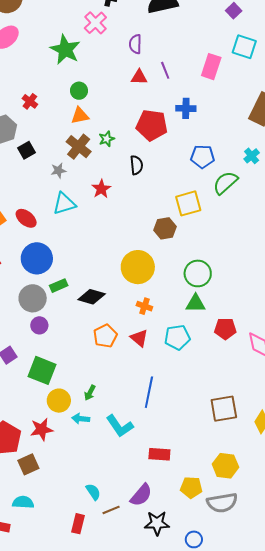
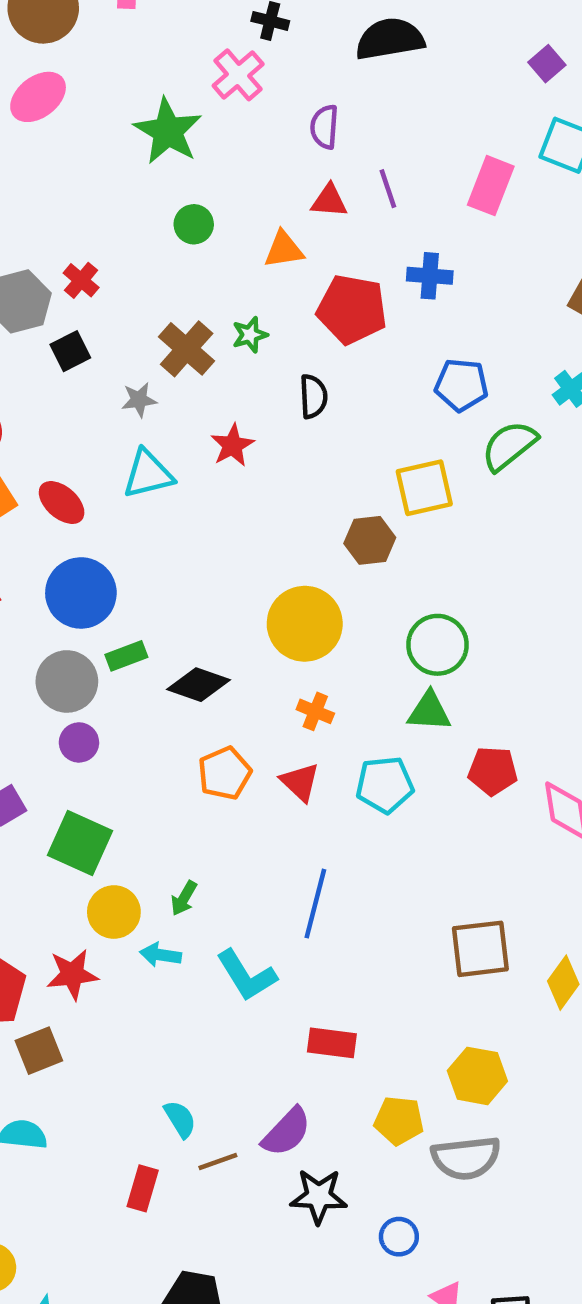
red cross: (30, 101) -> (81, 280), moved
orange triangle: (80, 116) -> (284, 250), moved

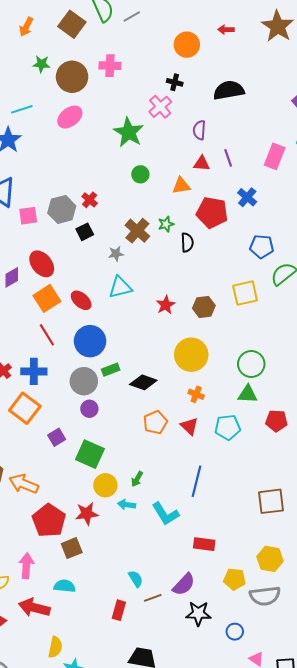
blue cross: (430, 276) -> (247, 197), turned 36
black semicircle: (313, 396) -> (187, 242), moved
red star: (232, 445) -> (166, 305), moved
brown hexagon: (370, 540) -> (204, 307), moved

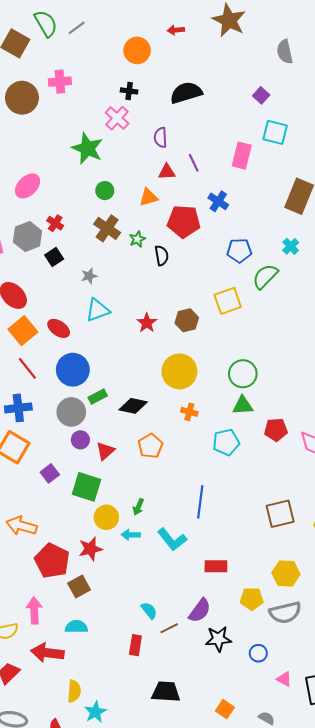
pink ellipse: (70, 117) -> (28, 186), moved
brown cross: (137, 231) -> (107, 228), moved
red triangle: (189, 426) -> (105, 451), moved, turned 42

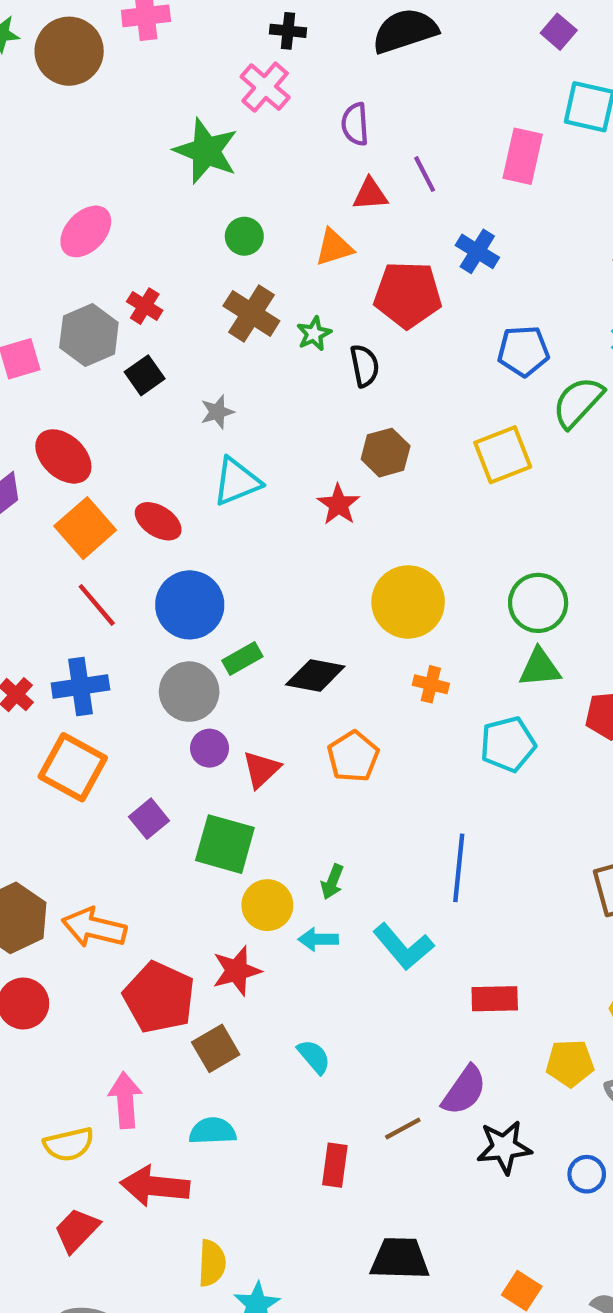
brown hexagon: (187, 320) -> (386, 453), moved
cyan semicircle: (149, 611) -> (314, 1057), moved

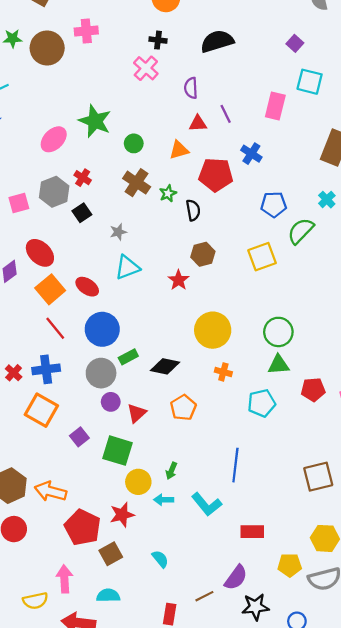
green star: (206, 151) -> (95, 121), moved

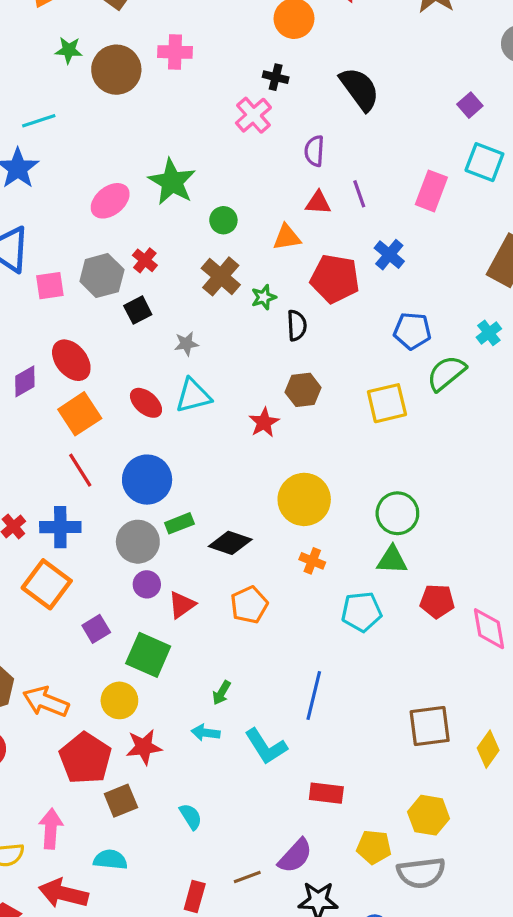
black semicircle: (217, 41) -> (360, 89), turned 64
red ellipse: (87, 287) -> (146, 403), moved
yellow circle: (138, 482) -> (119, 700), moved

